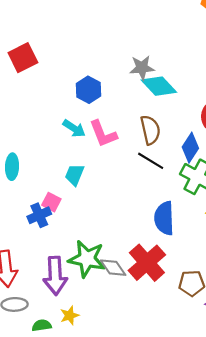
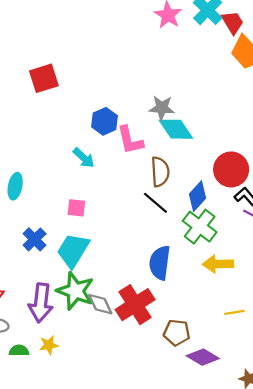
pink L-shape: (103, 134) -> (130, 140), moved
cyan trapezoid: (75, 175) -> (73, 250), moved, size x1.6
pink square: (51, 202) -> (76, 208), moved, turned -30
blue cross: (39, 215) -> (35, 239), turned -30

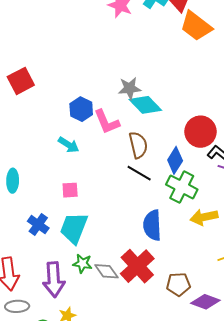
green star: (75, 291) -> (82, 264), size x0.6

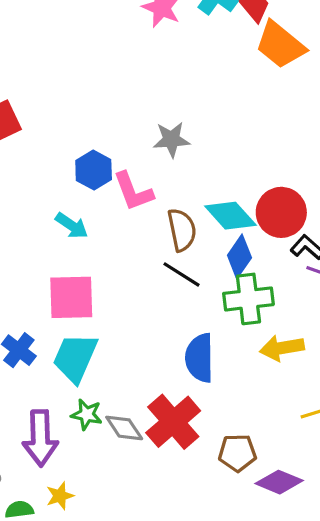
cyan diamond: (145, 105) -> (230, 216), moved
green cross: (182, 187) -> (248, 299), turned -36
pink square: (70, 190) -> (71, 297), size x1.8

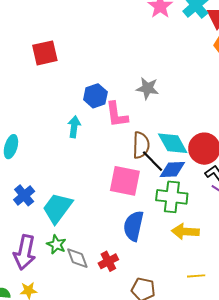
cyan arrow: (72, 226) -> (74, 127), turned -130
blue diamond: (239, 256) -> (172, 170), turned 40
black line: (182, 274) -> (152, 161), moved
pink square: (71, 297) -> (125, 181), moved
red cross: (173, 422) -> (108, 261), size x0.6

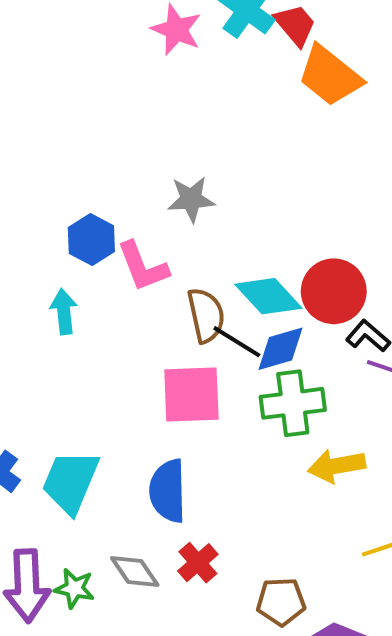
blue semicircle: (134, 226) -> (168, 491), moved
green star: (56, 244) -> (74, 588), moved

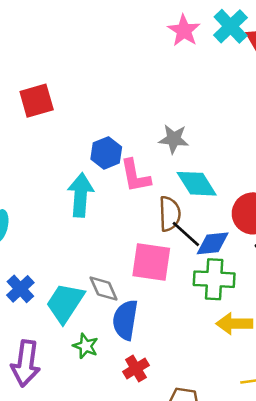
cyan diamond: (268, 296) -> (197, 184), moved
cyan arrow: (64, 312) -> (81, 195), size x1.5
gray diamond: (135, 571) -> (104, 289), moved
green star: (74, 588) -> (86, 346), moved

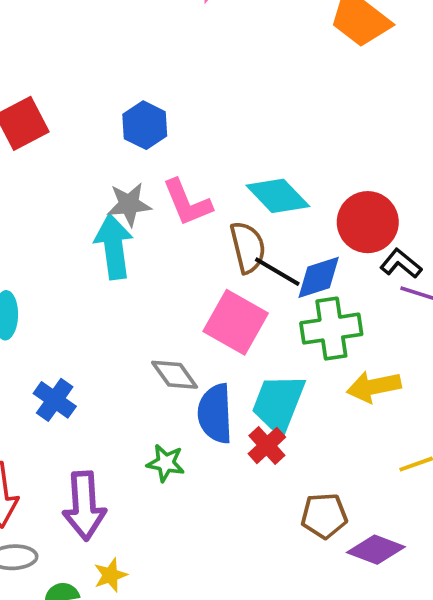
gray star: (174, 139) -> (129, 204), moved
blue hexagon: (106, 153) -> (145, 125), moved
pink square: (151, 262) -> (236, 322), turned 33
cyan trapezoid: (65, 303) -> (278, 404), moved
red cross: (136, 369) -> (267, 445), moved

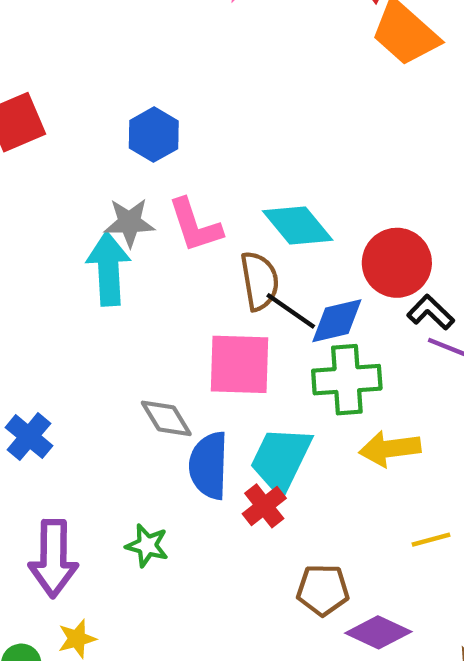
pink square: (236, 322) -> (239, 364), turned -32
green star: (166, 463) -> (147, 546), moved

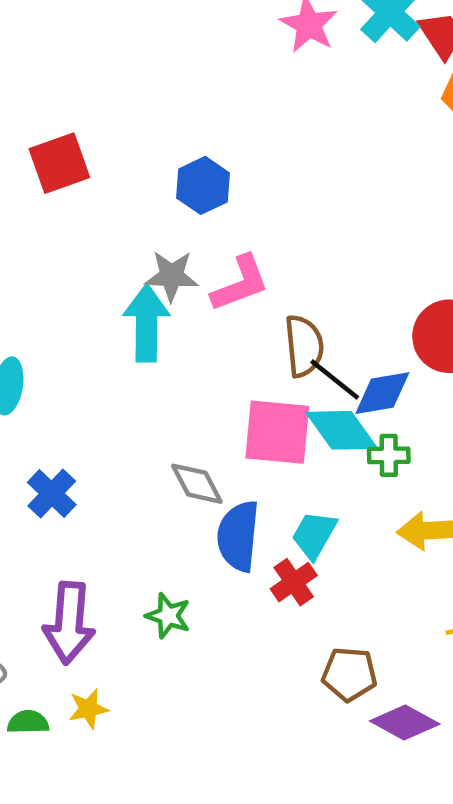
pink L-shape: (195, 225) -> (240, 284), turned -96
cyan diamond: (298, 225) -> (342, 430), moved
green cross: (347, 380) -> (389, 455), size x0.6
cyan trapezoid: (281, 460) -> (314, 535), size x0.7

